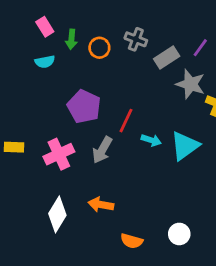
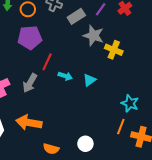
purple pentagon: (84, 107) -> (30, 38), moved, turned -30
cyan triangle: (185, 146) -> (89, 80), size x0.6
orange arrow: (101, 205) -> (29, 123), size x1.4

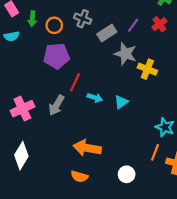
orange arrow: (29, 123) -> (87, 148), moved
white circle: (85, 144) -> (127, 174), moved

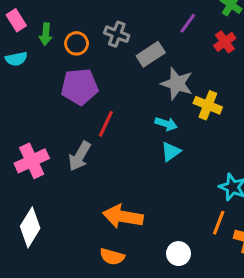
purple line: (133, 25) -> (188, 23), moved
cyan arrow: (95, 98) -> (166, 124), moved

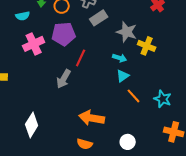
gray rectangle: (151, 54) -> (99, 18), moved
pink cross: (32, 161) -> (34, 44), moved
orange line: (219, 223) -> (134, 96), moved, turned -63

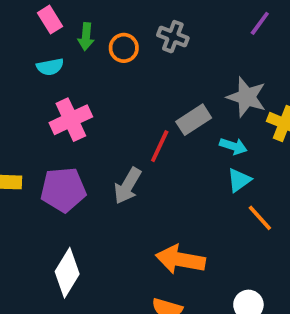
gray rectangle: (99, 18) -> (194, 120), moved
purple pentagon: (64, 34) -> (63, 190), moved

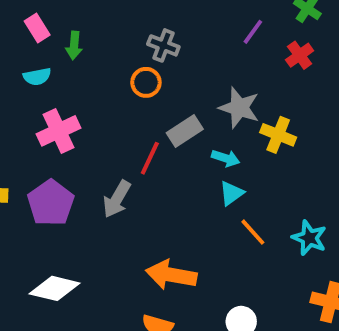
orange circle: (124, 48) -> (146, 82), moved
purple pentagon: (63, 190) -> (51, 203), turned -30
white diamond: (67, 273) -> (55, 288), turned 72

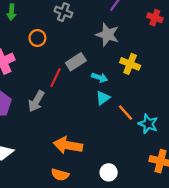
red cross: (300, 55) -> (155, 18), moved, turned -35
orange circle: (146, 82) -> (37, 38), moved
gray star: (239, 108) -> (107, 35), moved
orange line: (253, 232) -> (126, 113), moved

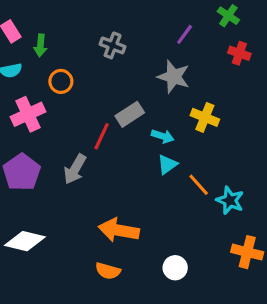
orange circle: (37, 38) -> (61, 81), moved

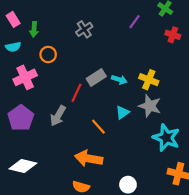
gray cross: (113, 45) -> (84, 29), turned 35
gray star: (174, 77) -> (150, 106), moved
cyan arrow: (163, 136) -> (119, 80), moved
orange line: (199, 185) -> (98, 127), moved
cyan star: (230, 200) -> (166, 138), size x1.4

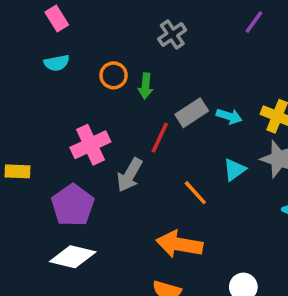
green arrow: (34, 29) -> (146, 86), moved
pink cross: (25, 77) -> (90, 145), moved
purple pentagon: (21, 118) -> (73, 205), moved

